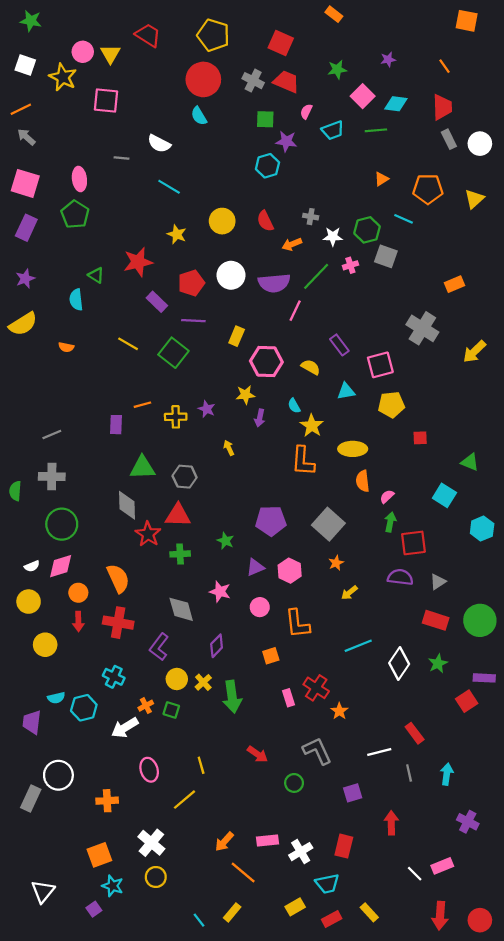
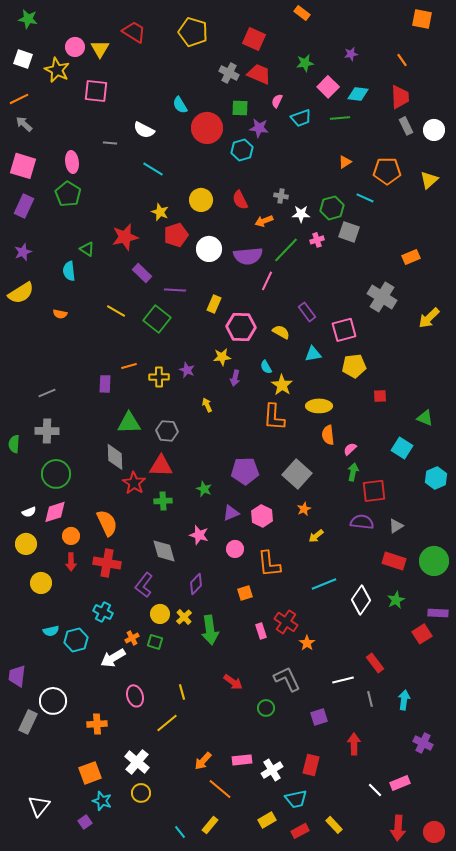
red circle: (203, 79) -> (207, 128), moved
red pentagon: (191, 283) -> (176, 235), moved
purple trapezoid: (32, 722) -> (17, 676), moved

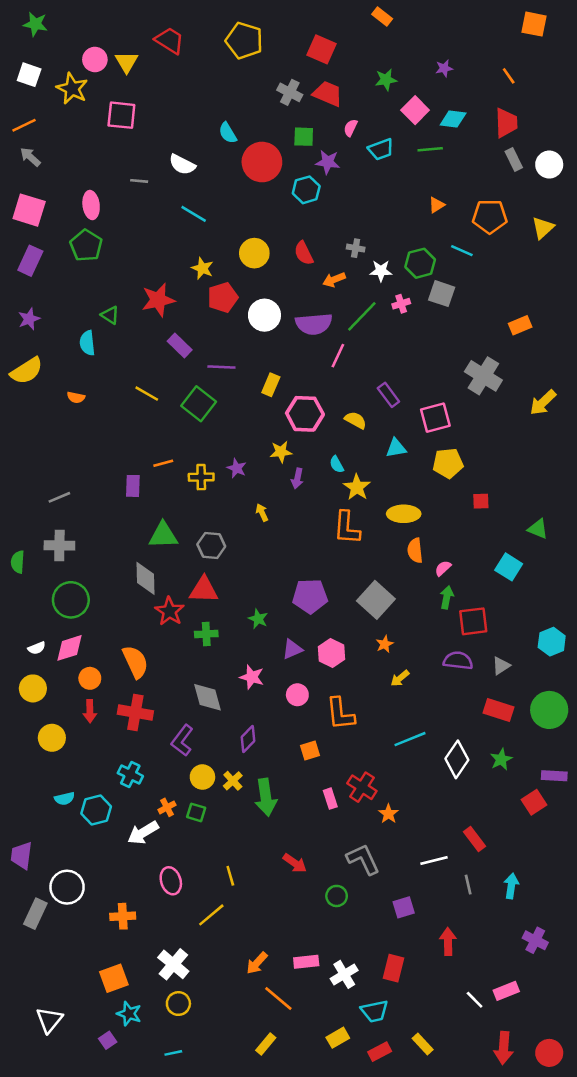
cyan hexagon: (436, 478) -> (552, 642), moved
cyan line: (180, 832) -> (173, 1053), moved, turned -64

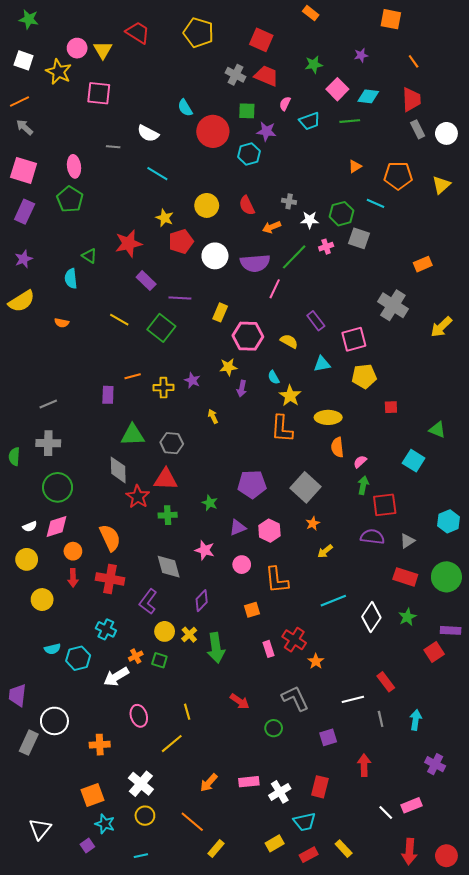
orange square: (534, 24) -> (391, 19), moved
orange line: (278, 998) -> (192, 822), moved

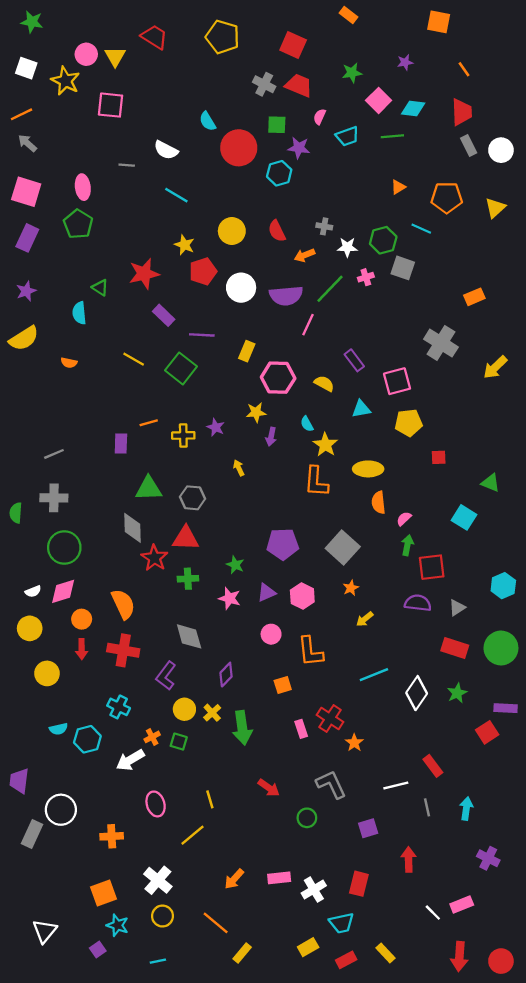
pink star: (205, 550) -> (229, 598), moved

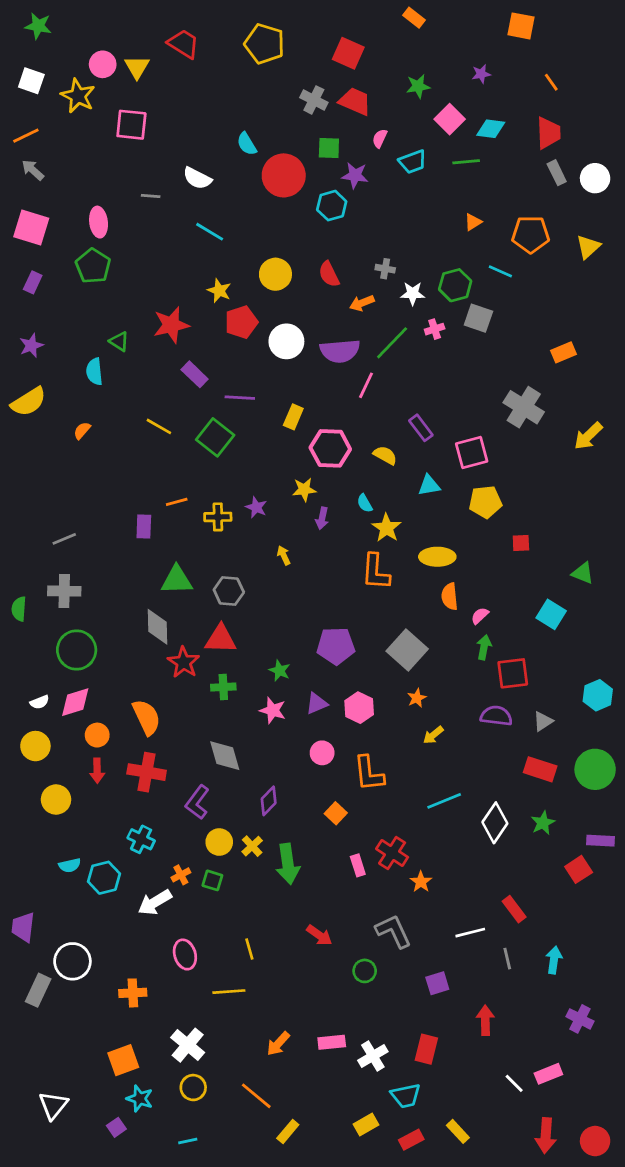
purple rectangle: (27, 238) -> (33, 282), size x0.7
orange semicircle: (69, 363) -> (82, 431), turned 119
orange square: (283, 685) -> (336, 813), turned -30
yellow line: (193, 835) -> (229, 992), turned 36

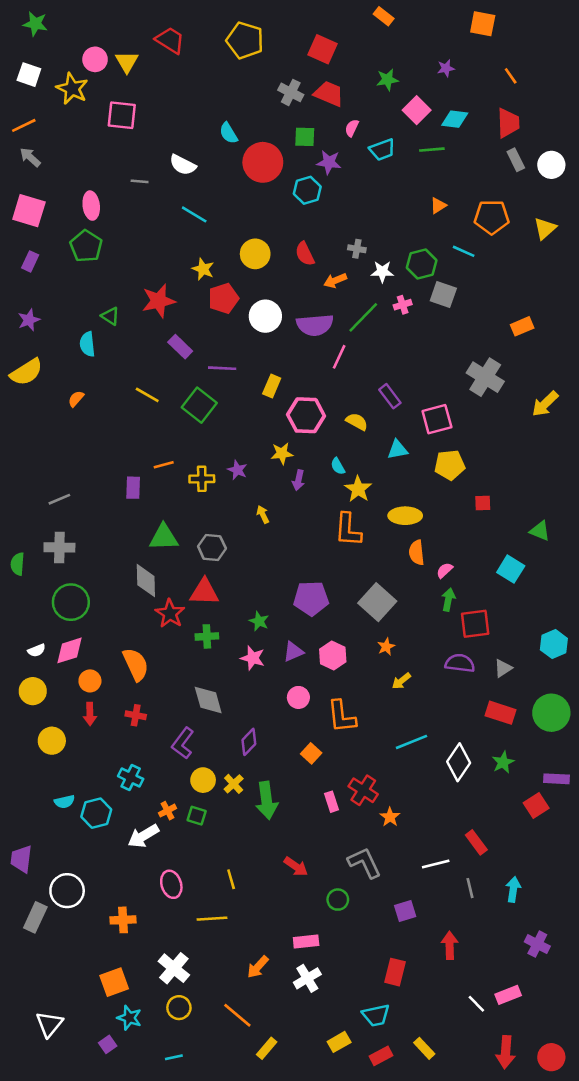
red cross: (147, 772) -> (136, 715), size x0.6
pink rectangle: (332, 1042) -> (306, 942), moved
white cross: (373, 1056) -> (307, 978), moved

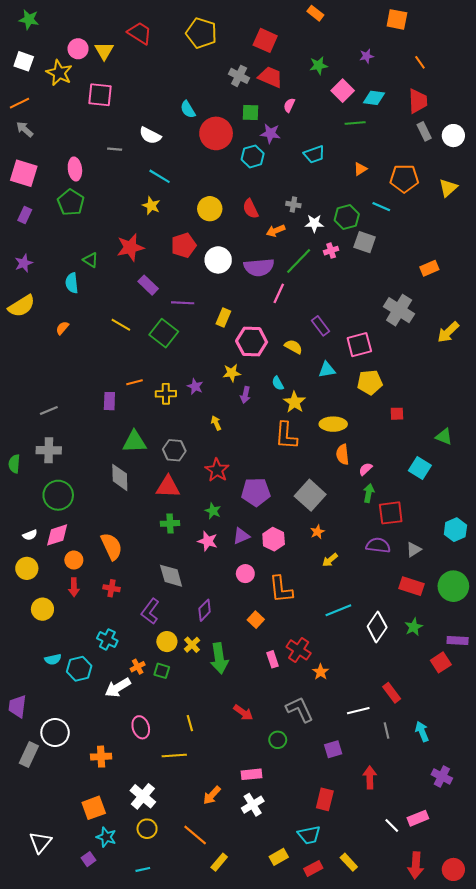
cyan trapezoid: (382, 150) -> (314, 154), moved
yellow star: (203, 269) -> (151, 206), moved
red star: (170, 614) -> (217, 470), moved
cyan arrow: (513, 889) -> (422, 731), turned -30

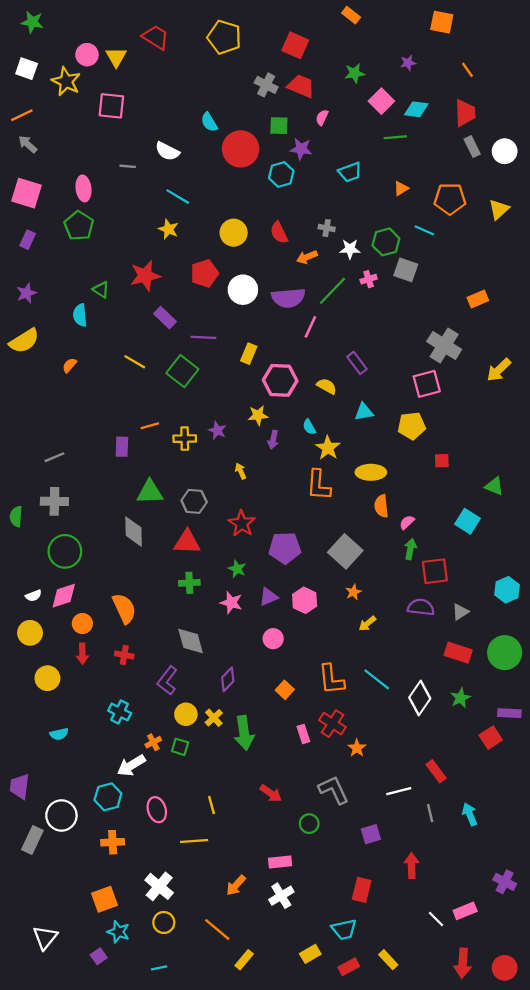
pink square: (359, 345) -> (427, 384), moved
orange L-shape: (281, 589) -> (331, 679), moved
cyan line: (338, 610) -> (377, 679), turned 60
cyan hexagon: (79, 669) -> (108, 797), moved
purple cross: (442, 776) -> (505, 882), moved

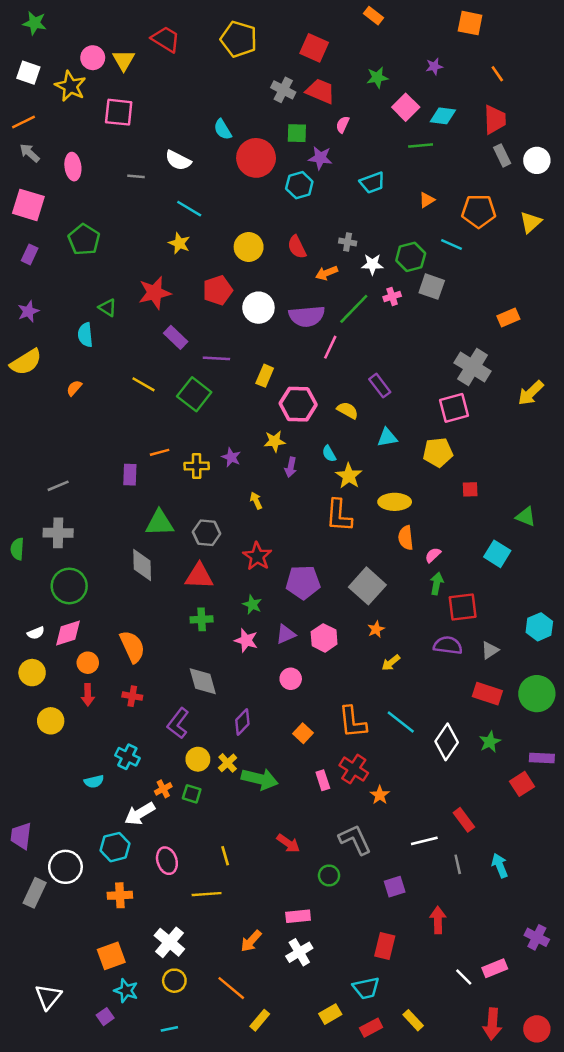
pink ellipse: (84, 188) -> (73, 167), moved
green arrow: (244, 733) -> (260, 779), turned -68
cyan semicircle: (59, 734) -> (94, 781), moved

